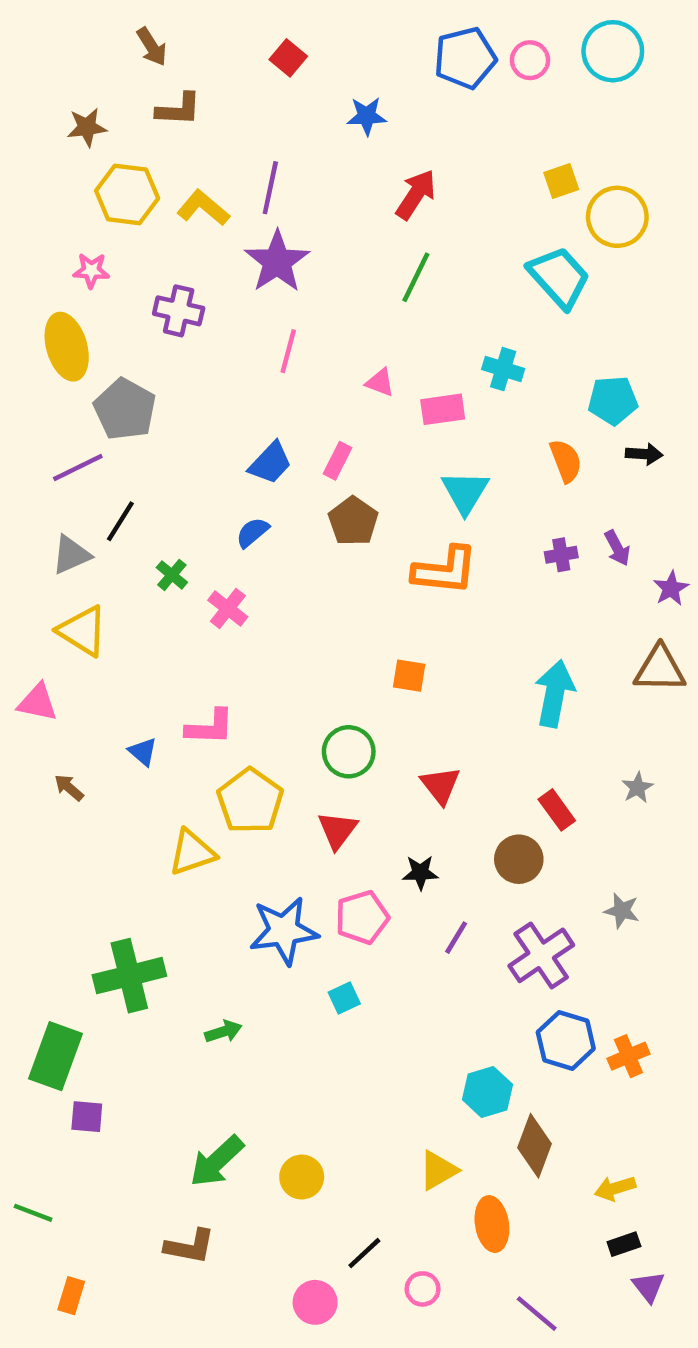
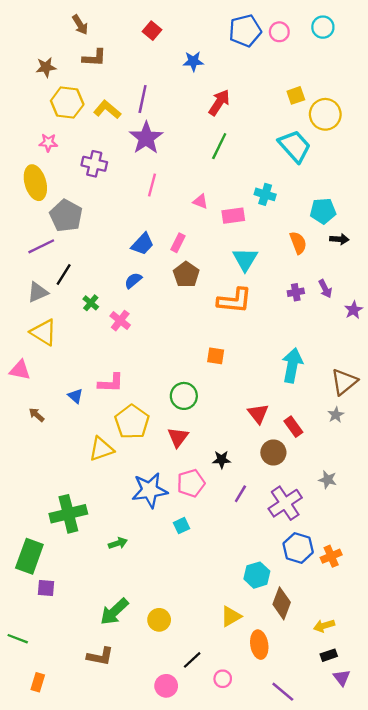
cyan circle: (613, 51) -> (323, 27), size x0.7
brown triangle: (660, 669) -> (344, 382), moved, turned -40
red triangle: (440, 785) -> (258, 414), moved

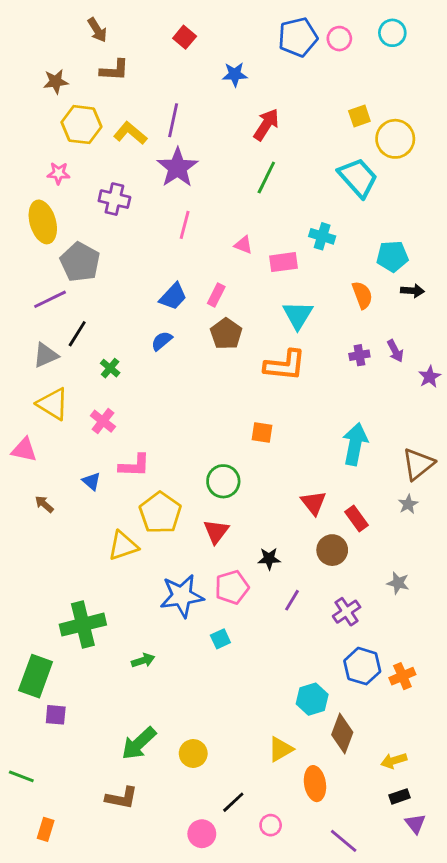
pink cross: (120, 321) -> (103, 421), moved
purple cross: (285, 503) -> (347, 612), size x0.7

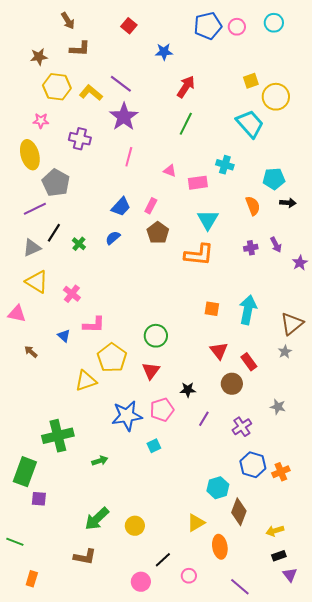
purple line: (173, 120) -> (121, 84), turned -65
green cross: (110, 368) -> (79, 244), moved
orange square: (262, 433) -> (212, 309), moved

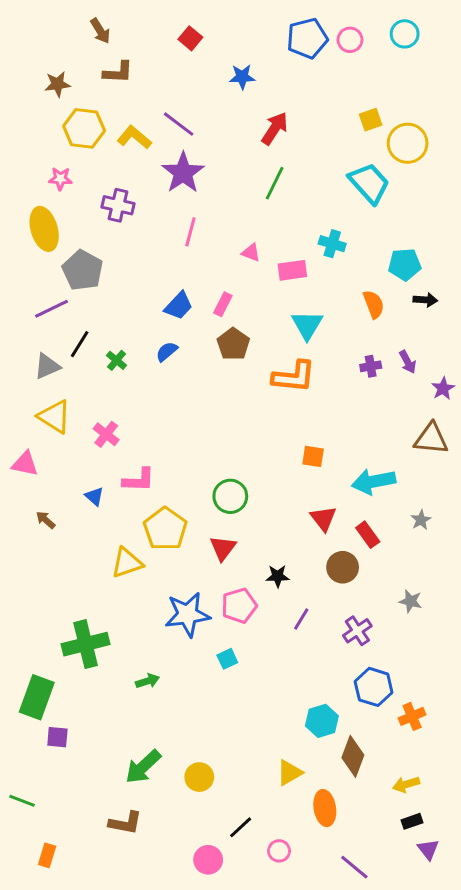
cyan arrow: (248, 310) -> (374, 482), moved, turned -112
brown triangle: (292, 324) -> (431, 439), moved, turned 45
orange cross: (281, 472) -> (412, 716), moved

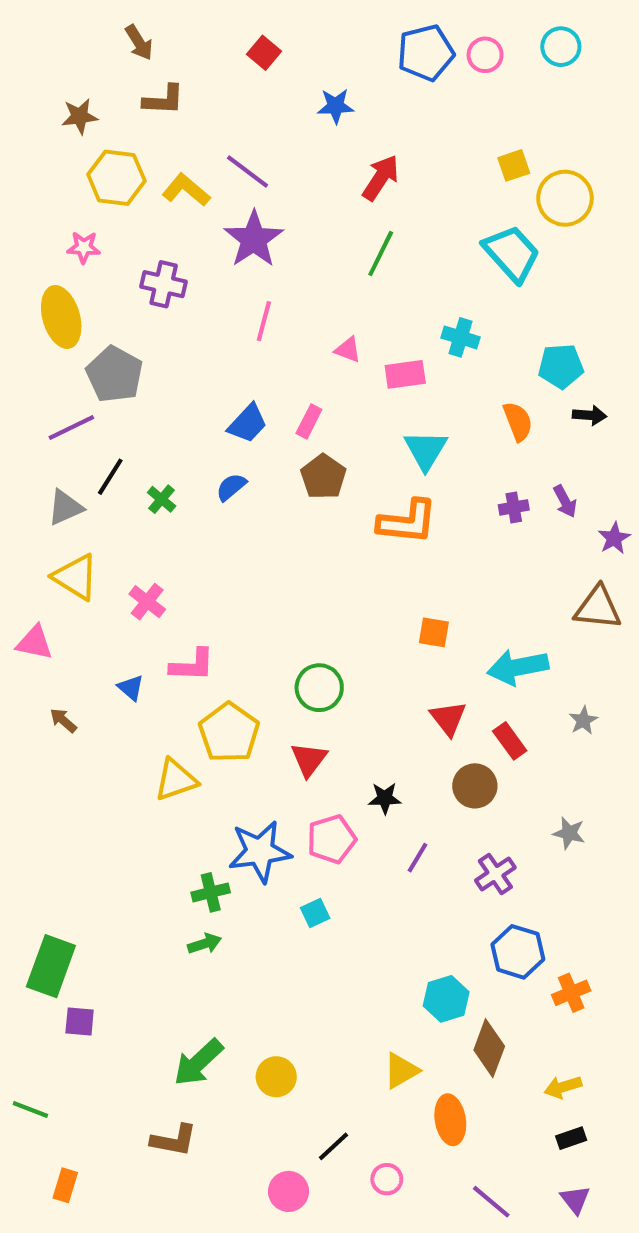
green cross: (86, 644) -> (211, 892), moved, size x0.6
purple triangle: (428, 849) -> (575, 1200), moved

